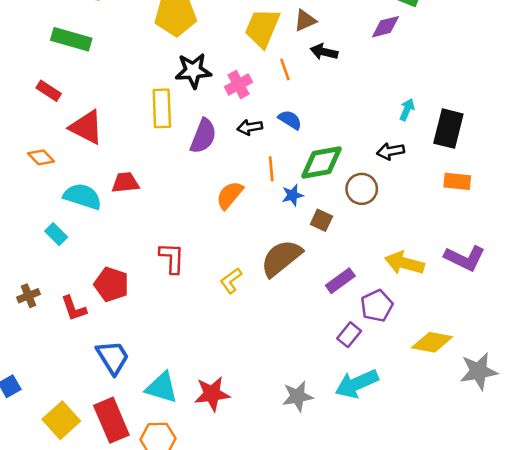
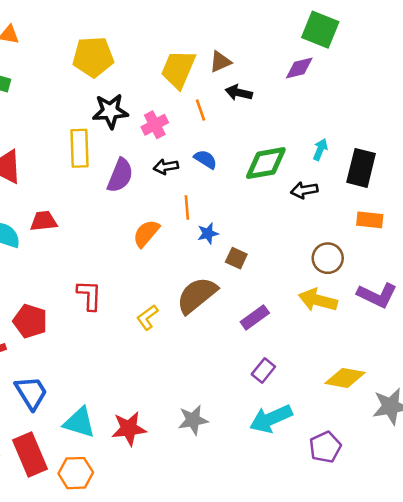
green diamond: (321, 162) -> (266, 163), moved
brown circle: (362, 189) -> (328, 258), moved
purple pentagon: (377, 306) -> (325, 447), moved
gray star: (298, 396) -> (193, 420), moved

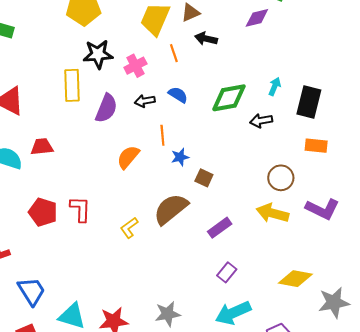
red pentagon: (30, 321) -> (43, 212), moved

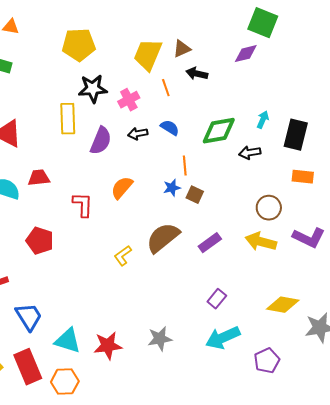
orange line: (162, 135) -> (185, 166), moved
brown square: (204, 178) -> (195, 195), moved
red L-shape: (80, 209) -> (83, 205), moved
purple rectangle: (220, 228) -> (210, 243), moved

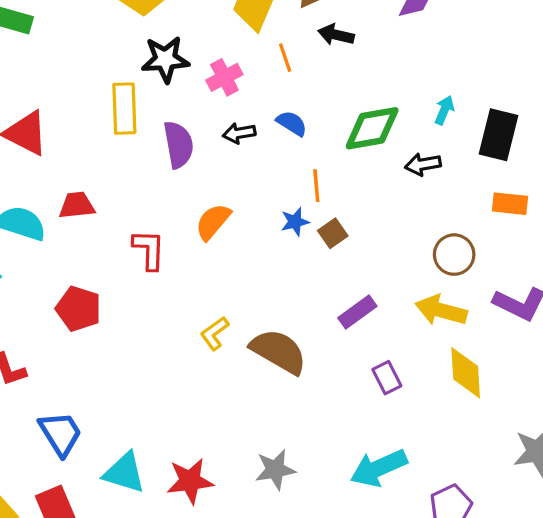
purple semicircle: (101, 141) -> (178, 145), turned -32
brown square: (195, 195) -> (333, 233), turned 30
brown semicircle: (163, 238) -> (279, 351), moved, turned 69
purple rectangle: (217, 299) -> (387, 378), moved, turned -66
yellow diamond: (283, 305) -> (466, 373), moved, turned 76

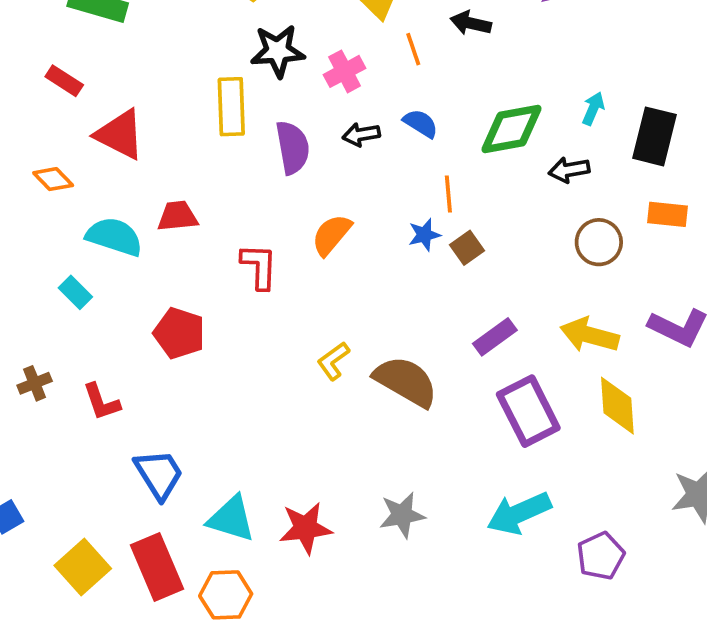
brown circle: (454, 255) -> (599, 242), moved
purple rectangle: (387, 378) -> (528, 411), size x1.8

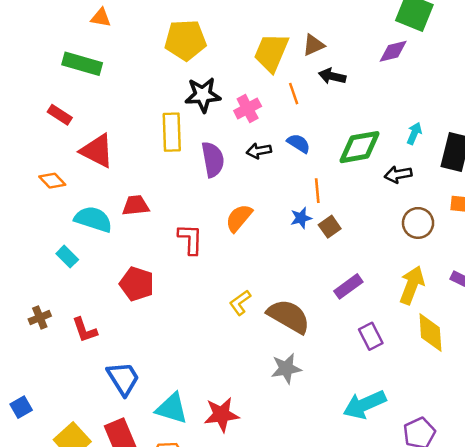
yellow arrow: (590, 335) -> (412, 285), turned 96
purple rectangle: (528, 411) -> (371, 336), size x0.6
gray star: (402, 515) -> (286, 369), moved

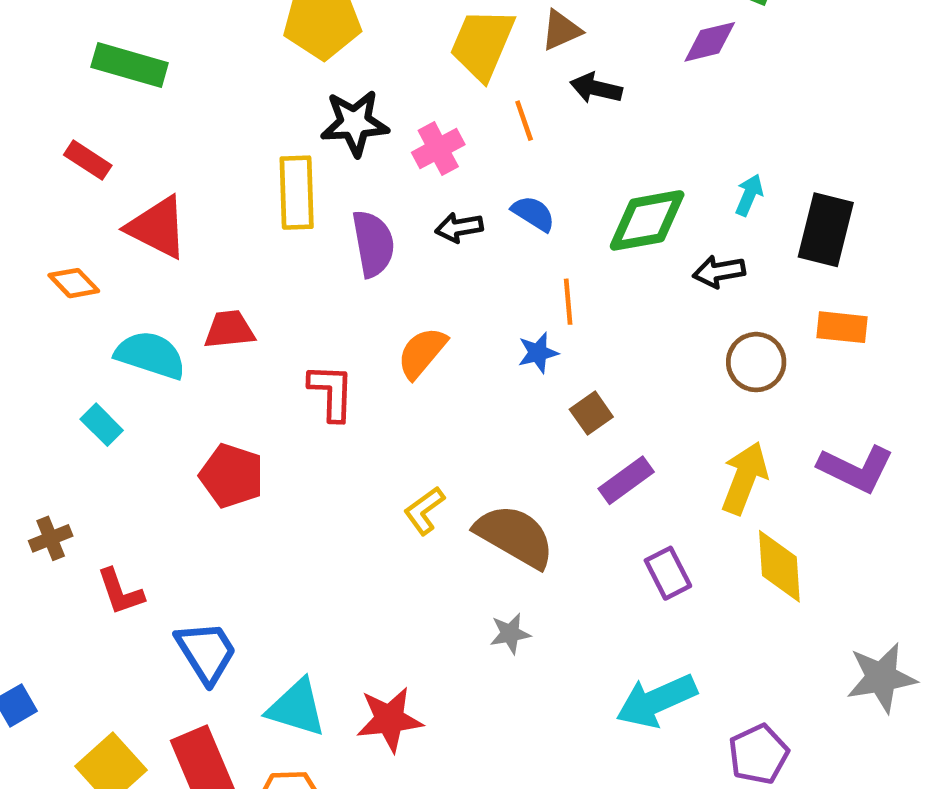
brown square: (330, 227) -> (591, 413), moved
red L-shape: (85, 330) -> (120, 592), moved
gray star: (286, 369) -> (510, 634), size x0.7

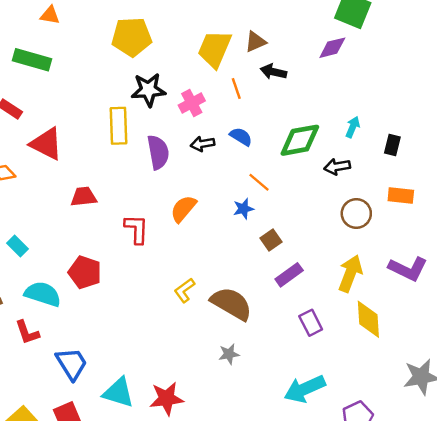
black rectangle: (826, 230) -> (392, 145), size x0.6
orange line: (568, 302) -> (259, 182), turned -45
cyan semicircle: (150, 355) -> (43, 294), moved

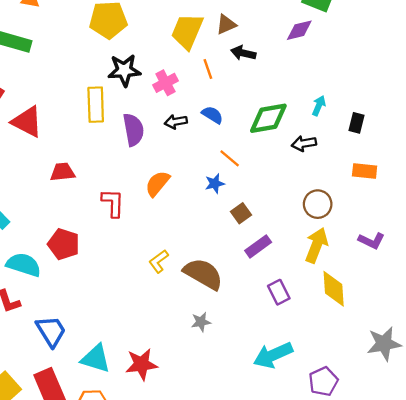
brown circle: (356, 213) -> (318, 204), moved
purple L-shape: (408, 269) -> (371, 241), size x0.7

